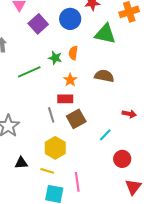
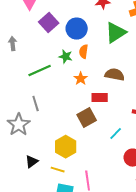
blue circle: (70, 19) -> (77, 29), moved
green triangle: (105, 34) -> (116, 33), turned -45
red rectangle: (65, 99) -> (100, 98), moved
gray line: (51, 115) -> (36, 104), moved
black triangle: (21, 163) -> (32, 162), turned -32

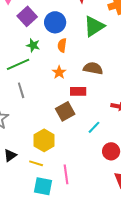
green star: (66, 57) -> (33, 45), moved
gray line: (36, 104) -> (21, 90), moved

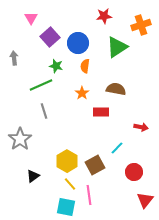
brown square: (65, 111) -> (95, 165), moved
yellow line: (36, 163) -> (70, 184), moved, turned 32

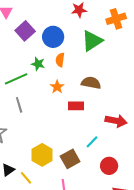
green star: (56, 66) -> (38, 64), moved
red arrow: (141, 127) -> (116, 121), size x1.5
yellow line: (70, 184) -> (26, 178), moved

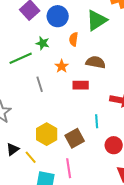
orange semicircle: (60, 60) -> (74, 39), moved
gray line: (19, 105) -> (40, 84), moved
cyan line: (92, 142) -> (97, 121), turned -48

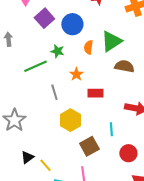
green triangle: (97, 20) -> (111, 41), moved
brown semicircle: (96, 62) -> (124, 66), moved
yellow hexagon: (47, 134) -> (70, 120), moved

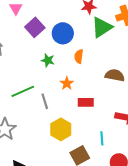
green triangle: (111, 41) -> (102, 27), moved
green line: (35, 66) -> (23, 91), moved

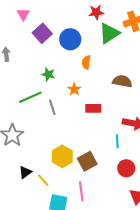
green star: (48, 60) -> (48, 74), moved
yellow hexagon: (61, 129) -> (62, 156), moved
cyan line: (102, 138) -> (117, 141), moved

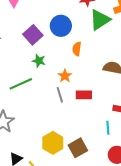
purple square: (42, 33) -> (33, 35), moved
gray line: (52, 107) -> (60, 95), moved

